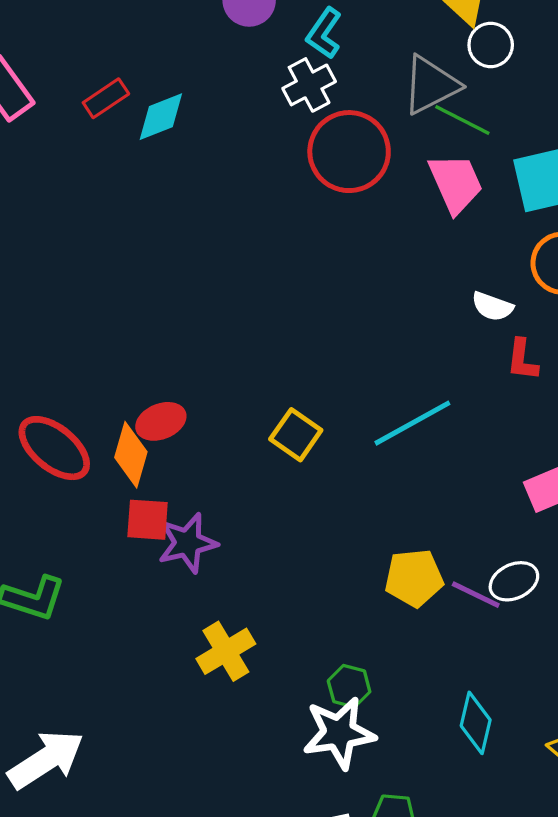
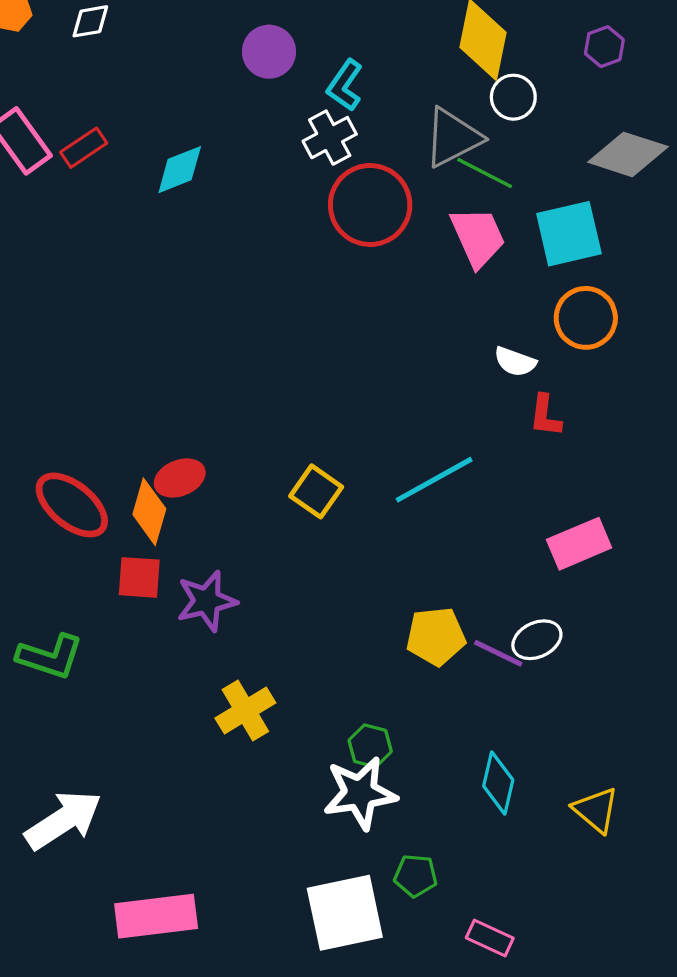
red rectangle: (106, 98) -> (84, 148), moved
red square: (148, 520) -> (139, 577), moved

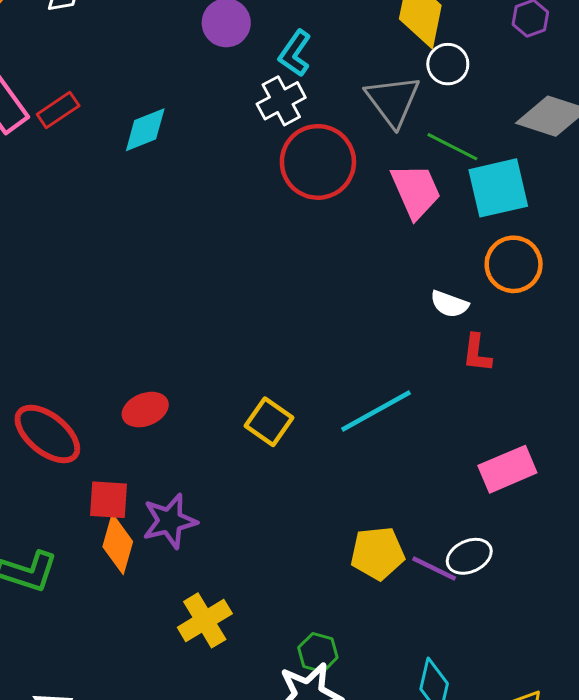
gray triangle: (453, 138) -> (393, 101), turned -40
green line: (485, 173) -> (452, 147), moved
orange diamond: (149, 512) -> (118, 544), moved

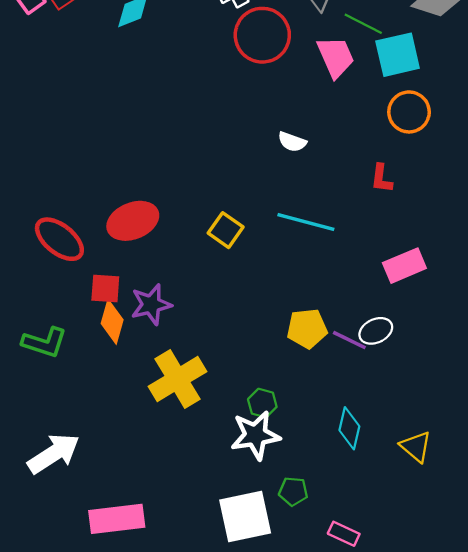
white semicircle: (449, 304) -> (292, 142), moved
red ellipse: (145, 410) -> (133, 221), size x1.5
cyan line: (376, 411) -> (306, 222), turned 44
yellow cross: (205, 620) -> (177, 379), size x1.4

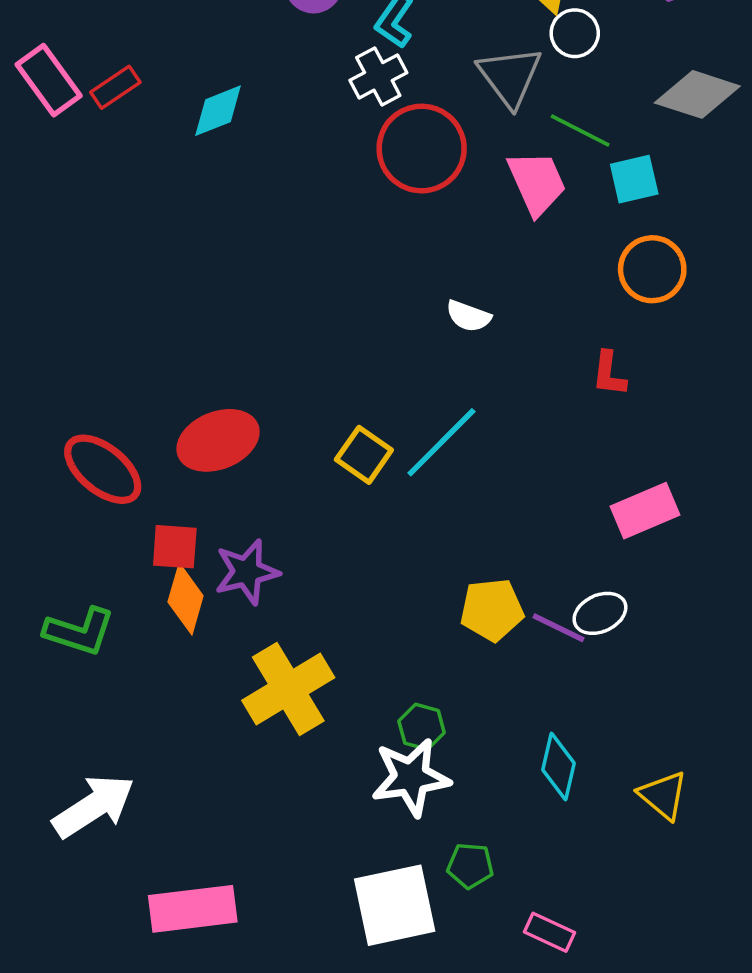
cyan square: (398, 55) -> (634, 179), size x0.7
cyan line: (306, 222) -> (441, 442), moved, turned -60

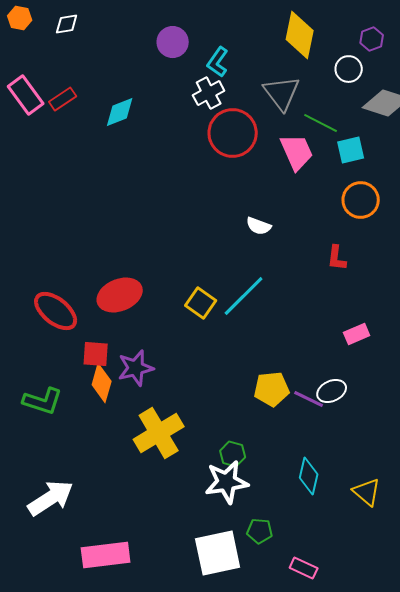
white circle: (575, 33) -> (349, 69), moved
pink rectangle: (645, 511) -> (357, 334), size x0.7

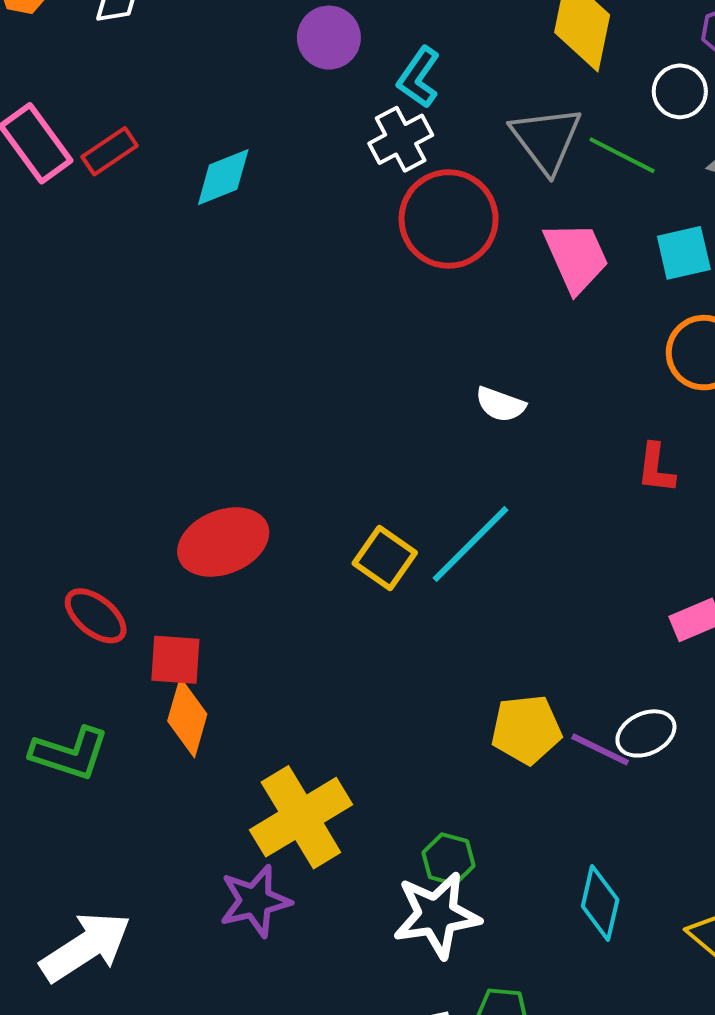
green line: (321, 123) -> (622, 155), moved
red ellipse: (56, 311) -> (96, 616), moved, size x0.7
purple star: (136, 368) -> (255, 901), moved

